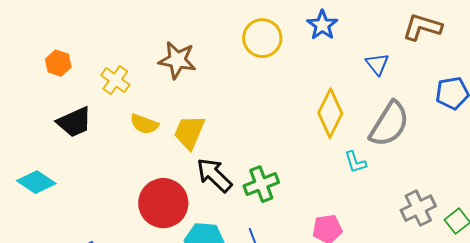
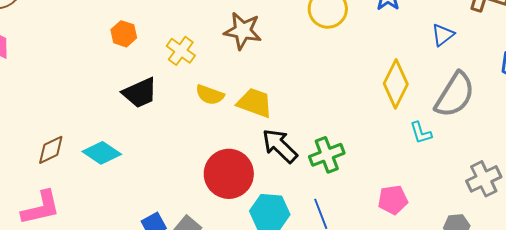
blue triangle: (377, 64) -> (443, 35), turned 30
yellow trapezoid: (189, 132) -> (255, 103), turned 87

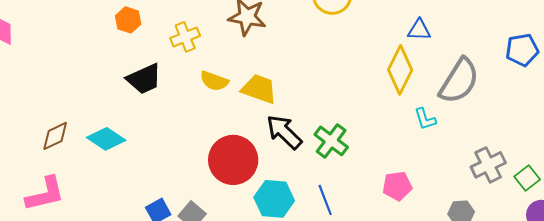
blue triangle: (443, 35) -> (419, 30), moved, turned 40
yellow cross: (181, 51) -> (185, 37), turned 32
green cross: (327, 155) -> (331, 141), turned -32

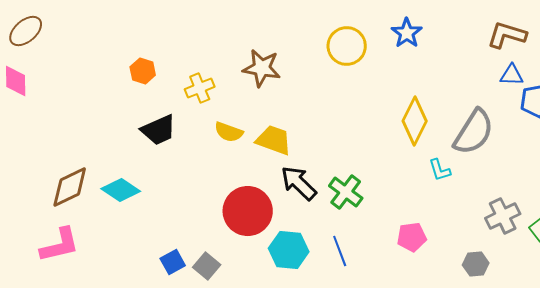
blue triangle: (419, 30) -> (512, 75), moved
brown diamond: (55, 136) -> (70, 187), size x1.4

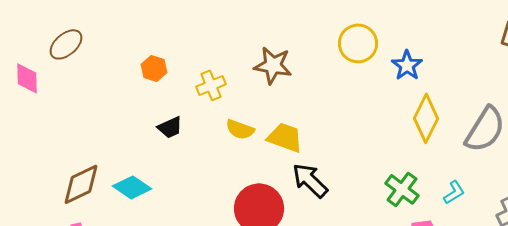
brown ellipse: (26, 31) -> (66, 44), moved
blue star: (407, 33) -> (407, 65), moved
black trapezoid: (159, 130) -> (170, 127), size x0.7
cyan L-shape: (440, 170) -> (454, 192), moved, turned -105
green cross: (346, 192) -> (402, 189), moved

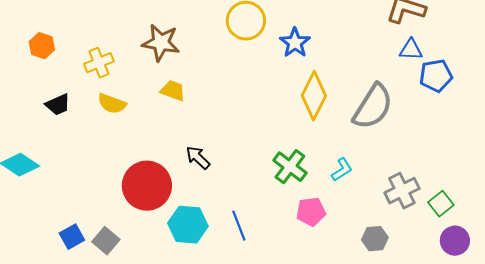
yellow semicircle: (240, 129) -> (112, 104), moved
yellow trapezoid: (285, 137) -> (173, 91), moved, size x0.7
black arrow: (310, 180) -> (198, 158), size x0.7

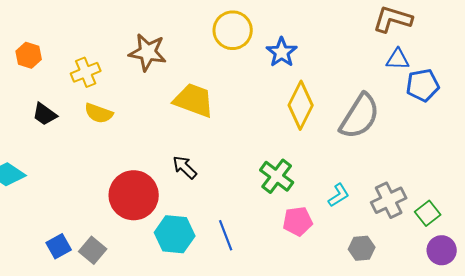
yellow trapezoid: (173, 91) -> (194, 100), moved, size x1.6
black trapezoid: (58, 105) -> (45, 114), turned 60
cyan L-shape: (342, 170) -> (339, 195), moved

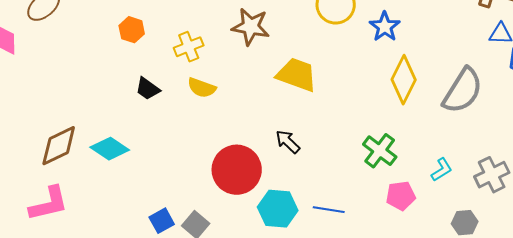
blue line: (226, 235) -> (329, 210), turned -60

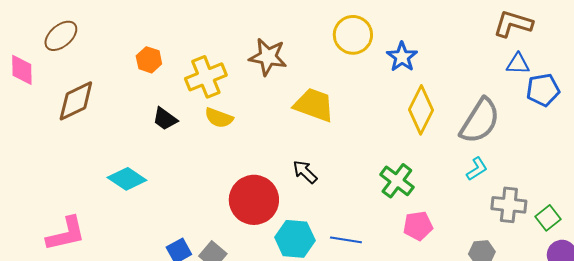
yellow cross: (189, 47) -> (206, 77), size x1.4
brown diamond: (59, 146) -> (76, 101), moved
cyan L-shape: (442, 170) -> (477, 169), moved
gray cross: (492, 175) -> (509, 205), turned 32

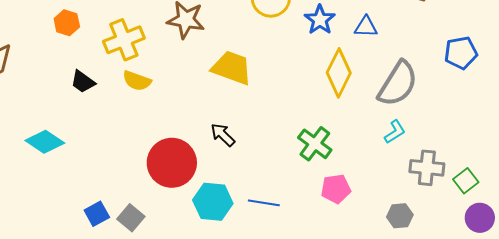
blue triangle: (518, 64) -> (366, 27), moved

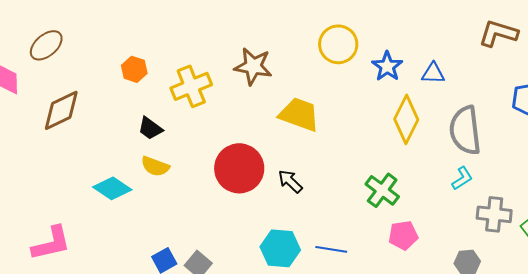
yellow semicircle: (137, 81) -> (155, 166), moved
gray semicircle: (398, 84) -> (465, 130), turned 141
red circle: (172, 163) -> (239, 168), moved

